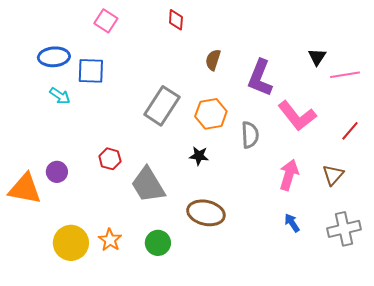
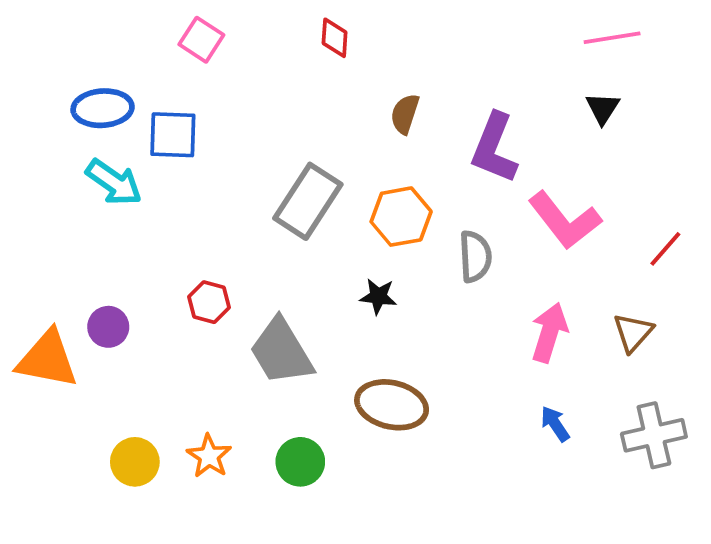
pink line: (345, 75) -> (612, 38), moved
cyan arrow: (60, 96) -> (114, 182), size x1.4
yellow circle: (71, 243) -> (135, 462), size x0.7

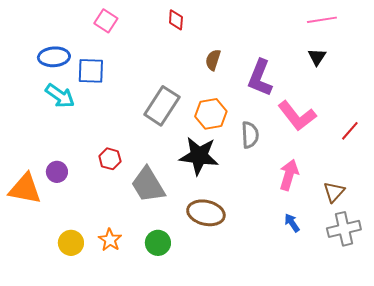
black star: (378, 296) -> (199, 156), size x2.0
brown triangle: (633, 333) -> (334, 192), moved

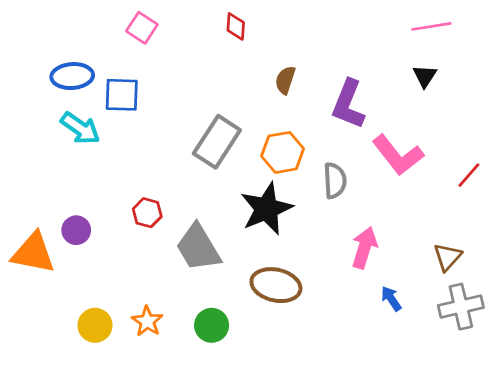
black star: (199, 156) -> (267, 209), turned -30
pink arrow: (289, 175) -> (364, 248), moved

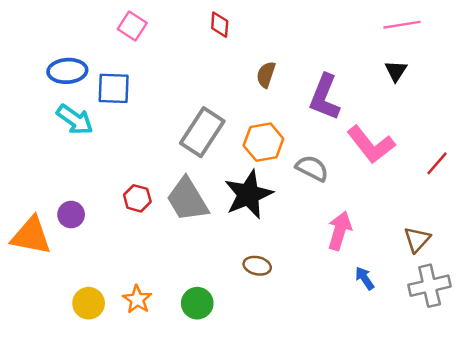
gray semicircle: (335, 181) -> (312, 168), turned -60
gray trapezoid: (198, 248) -> (187, 200), moved
brown ellipse: (276, 285) -> (257, 266), size x0.6

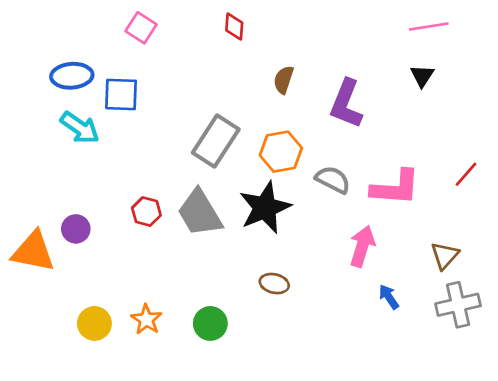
pink L-shape: (371, 145) -> (395, 188), moved, turned -48

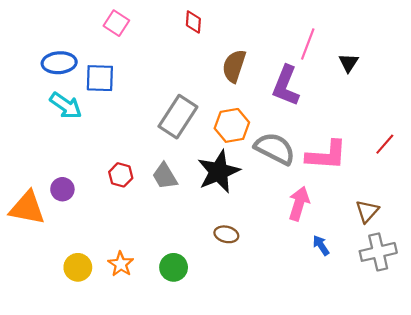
pink line: (429, 26) -> (308, 44), moved, turned -60
brown semicircle: (284, 80) -> (234, 66), size x1.4
gray semicircle: (333, 180) -> (275, 149), size x1.4
gray trapezoid: (200, 213) -> (165, 176), size x0.7

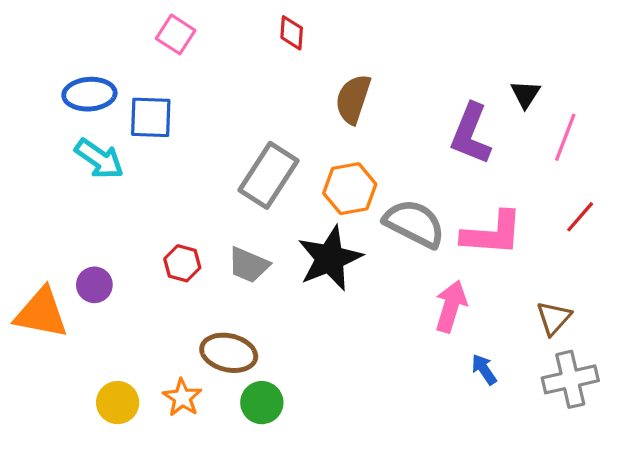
pink line: (308, 44) -> (565, 137), moved
purple L-shape: (286, 86) -> (471, 134), moved
gray trapezoid: (165, 176) -> (249, 265), turned -36
brown ellipse: (226, 234) -> (229, 353), moved, size x1.5

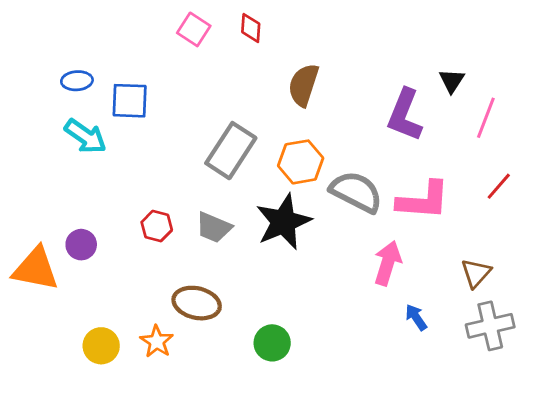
pink square: (176, 34) -> (194, 29), moved
blue ellipse: (89, 94) -> (77, 81), size x0.7
green circle: (262, 403) -> (272, 343), moved

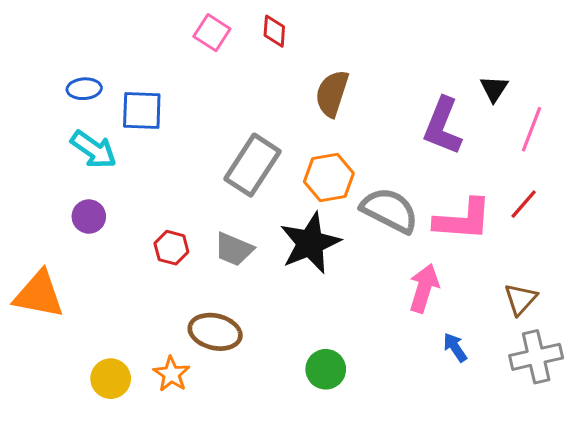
red line: (499, 186) -> (524, 204), moved
purple circle: (81, 245) -> (89, 217), moved
green circle: (272, 343) -> (326, 369), moved

